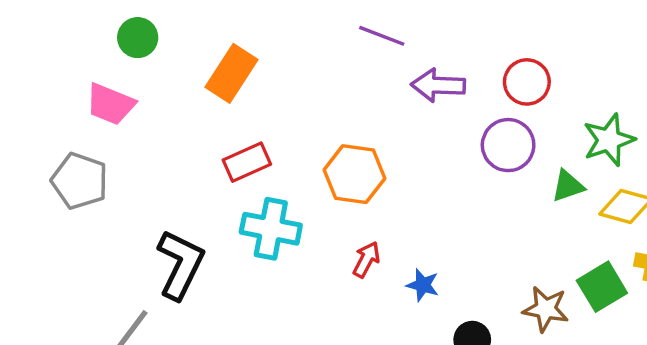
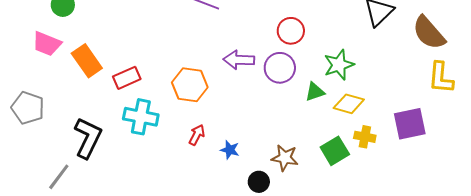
orange rectangle: (232, 73) -> (87, 61), moved, turned -68
purple arrow: (438, 85) -> (239, 60), moved
gray pentagon: (80, 181) -> (28, 108), moved
brown star: (546, 309) -> (285, 158), moved

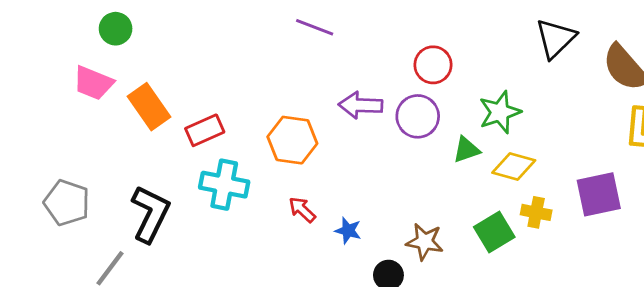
gray pentagon: (28, 108) -> (67, 203), moved
red arrow: (197, 135) -> (302, 210), turned -75

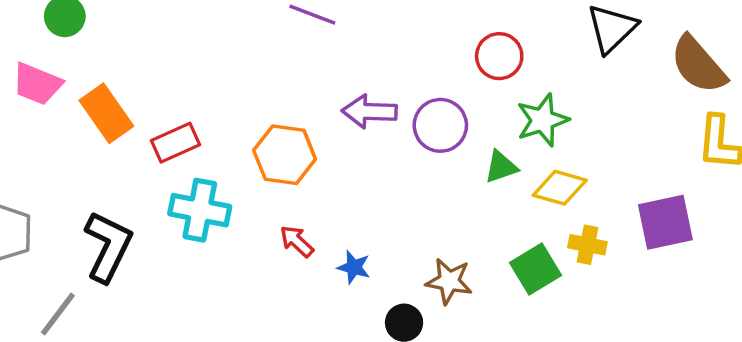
red circle: (433, 65) -> (499, 56), moved

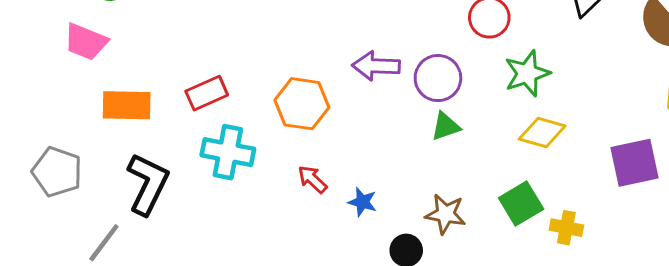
orange rectangle: (106, 113) -> (127, 105), moved, turned -54
green triangle: (501, 167) -> (445, 126), moved
yellow cross: (587, 245) -> (566, 228), moved

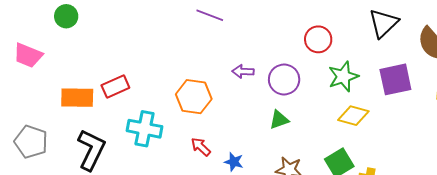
pink trapezoid: (86, 42) -> (28, 55), moved
purple arrow: (376, 66) -> (243, 71), size x0.7
red rectangle: (207, 93) -> (115, 87), moved
green triangle: (445, 126) -> (279, 120), moved
purple square: (634, 163) -> (395, 79), moved

